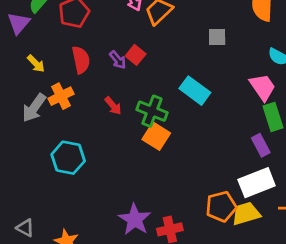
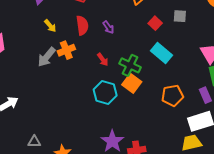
red square: (136, 55) -> (155, 23), moved
cyan hexagon: (68, 158) -> (105, 92), moved
orange pentagon: (221, 207) -> (172, 96), moved
gray triangle: (25, 228) -> (34, 142), turned -32

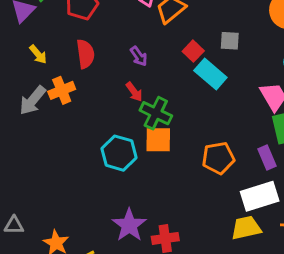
purple arrow: (108, 27) -> (139, 56), moved
cyan rectangle: (162, 53) -> (210, 74), moved
red arrow: (103, 60) -> (134, 92), moved
orange square: (132, 83) -> (158, 140), turned -36

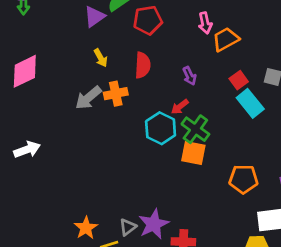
red arrow: (134, 92) -> (180, 107), turned 78
cyan hexagon: (119, 153) -> (161, 128), moved
gray triangle: (14, 225) -> (128, 227), moved, turned -48

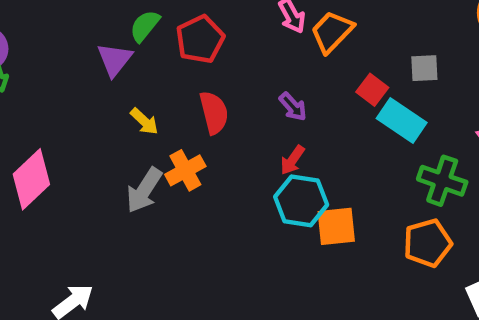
cyan hexagon: (161, 128) -> (301, 201), moved
green cross: (195, 129) -> (442, 181), moved

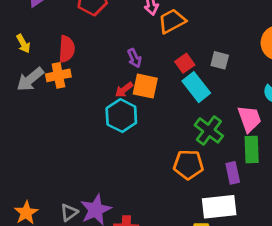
red semicircle: (214, 113) -> (67, 49), moved
yellow arrow: (144, 121) -> (23, 44), moved
orange square: (336, 226) -> (145, 86), moved

